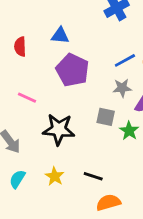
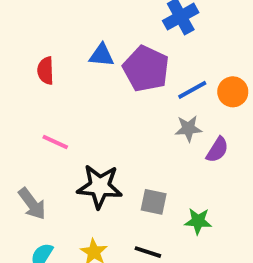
purple pentagon: (73, 70) -> (146, 69), moved
gray square: (106, 117) -> (154, 202), moved
green star: (129, 131) -> (198, 221), moved, turned -30

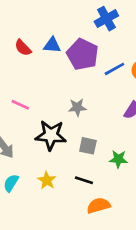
red semicircle: (46, 71) -> (23, 48), moved, turned -42
gray star: (188, 129) -> (77, 107), moved

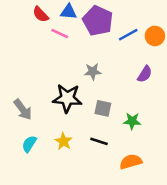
pink line: (20, 105) -> (60, 33), moved
orange semicircle: (99, 206) -> (131, 162), moved

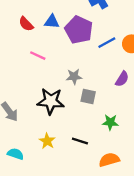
pink line: (60, 33) -> (38, 56), moved
gray square: (103, 108) -> (88, 97), moved
cyan semicircle: (29, 144) -> (16, 154), moved, turned 77

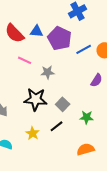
red semicircle: (26, 24) -> (15, 33), size x1.5
gray star: (74, 77) -> (48, 72), moved
gray square: (88, 97) -> (63, 104), moved, turned 32
black line: (80, 141) -> (57, 126), moved, turned -56

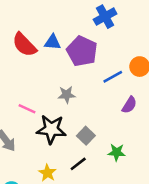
blue line: (84, 49) -> (113, 77), moved
pink line: (25, 60) -> (27, 109), moved

